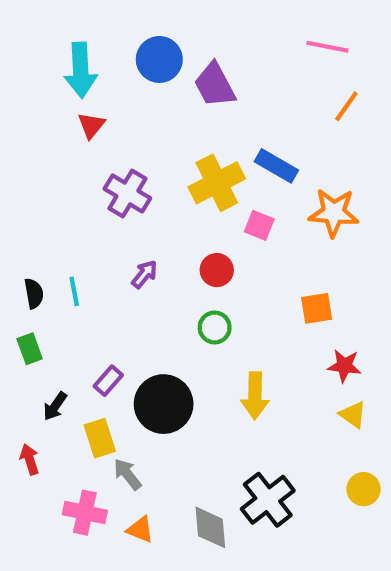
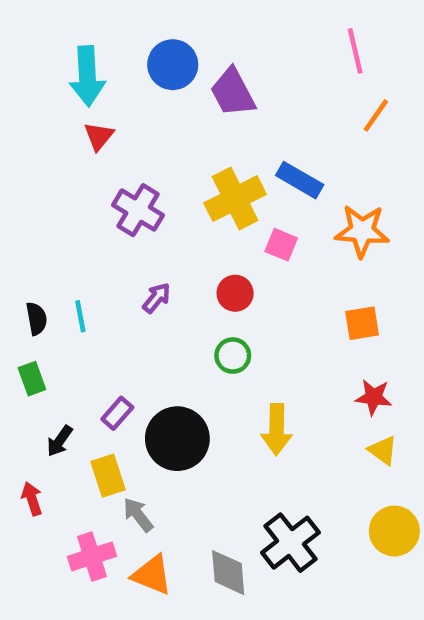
pink line: (327, 47) -> (355, 51), turned 66
orange square: (317, 308) -> (362, 323), moved
yellow circle: (364, 489) -> (394, 531), size x1.4
pink cross: (85, 513) -> (92, 556), turned -30
orange triangle: (140, 530) -> (152, 575), size x1.4

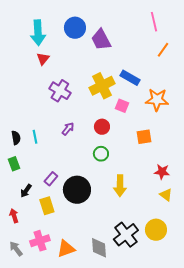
orange square: (362, 323) -> (144, 137), moved
gray arrow: (138, 515) -> (16, 249), moved
yellow circle: (394, 531) -> (156, 230), moved
orange triangle: (152, 575) -> (66, 249), turned -42

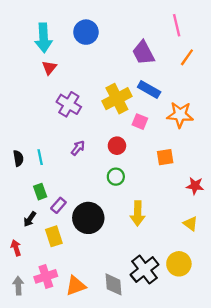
purple trapezoid: (101, 40) -> (143, 53), moved
green rectangle: (14, 164) -> (40, 192), moved
red star: (162, 172) -> (195, 186), moved
gray arrow: (16, 249) -> (18, 286), turned 35

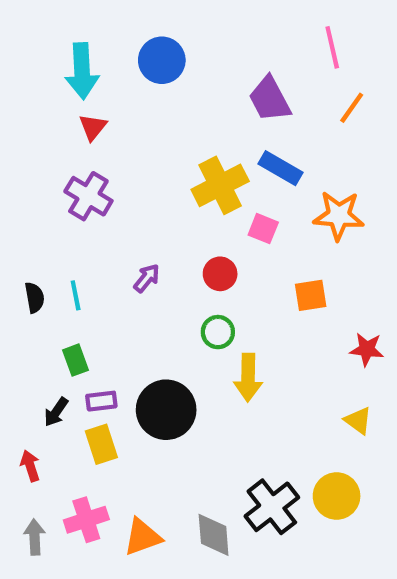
purple cross: (69, 104) -> (88, 196), moved
purple rectangle: (58, 205) -> (101, 401), moved, turned 42
yellow arrow: (138, 213) -> (248, 377), moved

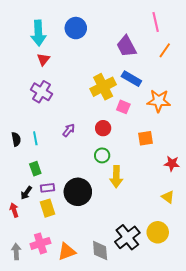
red arrow: (30, 466) -> (14, 210), moved

